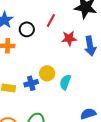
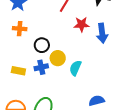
black circle: (27, 29) -> (42, 45), moved

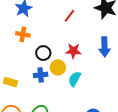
red star: (82, 24) -> (73, 51), moved
yellow rectangle: (18, 71) -> (10, 82), moved

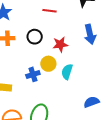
red line: (69, 16) -> (49, 11), turned 72
black circle: (43, 53) -> (35, 37), moved

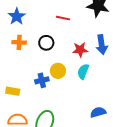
red star: (60, 44) -> (80, 50), moved
cyan semicircle: (67, 72) -> (83, 71), moved

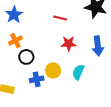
orange cross: (19, 42) -> (15, 41), turned -32
black circle: (46, 43) -> (26, 57), moved
red star: (80, 50) -> (69, 44), moved

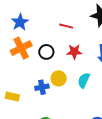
orange cross: (15, 41) -> (21, 48), size x1.5
black circle: (26, 57) -> (46, 52), moved

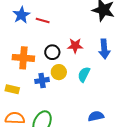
red line: (66, 26) -> (43, 20), moved
orange cross: (21, 48) -> (23, 58), moved, turned 30
black circle: (46, 52) -> (52, 52), moved

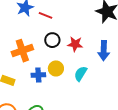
black circle: (52, 52) -> (52, 40), moved
orange cross: (23, 58) -> (22, 51), turned -30

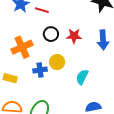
cyan semicircle: (81, 74) -> (82, 77), moved

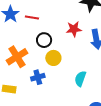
red star: (74, 36) -> (74, 29), moved
yellow circle: (57, 62) -> (53, 58), moved

